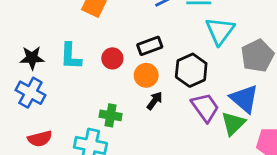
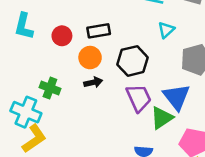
cyan triangle: (220, 31) -> (166, 30), size x0.6
black arrow: (155, 101) -> (93, 82), turned 30

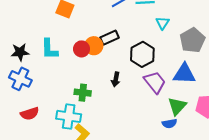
orange circle: (90, 58) -> (94, 46), moved
black arrow: (93, 82) -> (116, 79), turned 128
blue triangle: (176, 97) -> (184, 74), turned -35
green triangle: (162, 118) -> (177, 106), moved

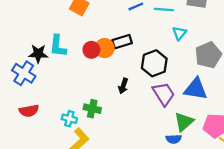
black star: (20, 52) -> (38, 54), moved
green cross: (83, 93) -> (92, 109), moved
cyan cross: (69, 116) -> (69, 119), size x0.6

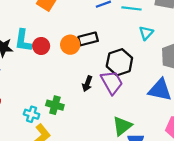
red circle: (91, 50) -> (41, 46), moved
purple trapezoid: (164, 94) -> (112, 82), moved
green triangle: (184, 122) -> (122, 126), moved

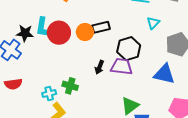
red circle: (41, 46) -> (59, 33), size x1.5
purple trapezoid: (112, 82) -> (121, 67), turned -55
cyan cross: (32, 114) -> (49, 94), turned -32

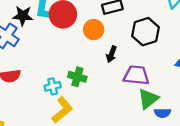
orange circle: (85, 32) -> (94, 30), moved
purple trapezoid: (121, 67) -> (136, 75), moved

